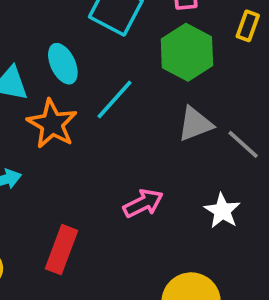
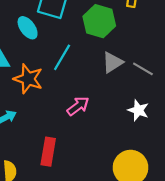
cyan ellipse: (63, 64) -> (28, 28), moved
pink arrow: (143, 203) -> (78, 106), moved

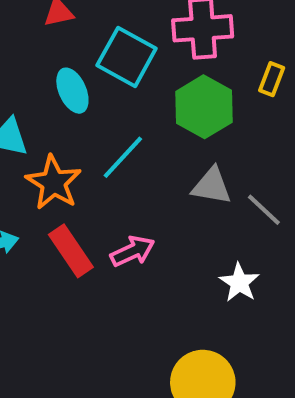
gray triangle: (112, 62) -> (212, 186), turned 30
red rectangle: (48, 152) -> (71, 251), moved, turned -56

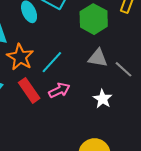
cyan line: (123, 157) -> (52, 62), moved
white star: (239, 283) -> (103, 99), moved

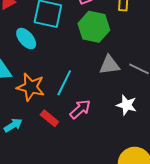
red rectangle: (29, 90) -> (49, 118), size x0.7

